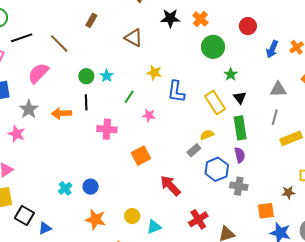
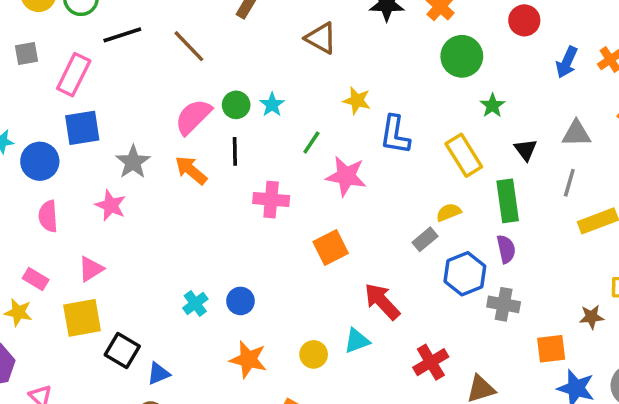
pink semicircle: (38, 73) -> (193, 117), moved
black triangle: (240, 98) -> (526, 150), moved
orange arrow: (61, 113) -> (191, 170), turned 42
pink star: (149, 115) -> (346, 176), size x1.6
cyan triangle: (154, 227) -> (357, 341), moved

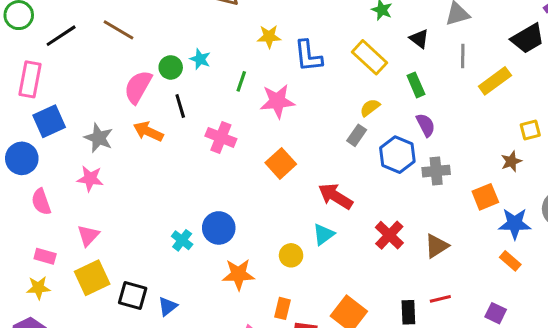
pink cross: (271, 200) -> (221, 137), turned 32
green rectangle: (508, 201) -> (416, 85), size x0.7
blue circle: (240, 301) -> (219, 228), size x1.4

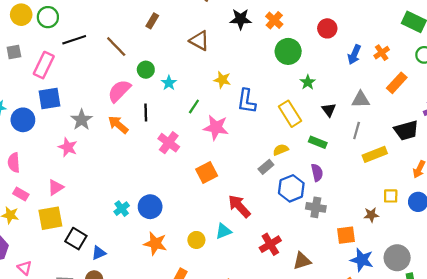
green circle: (171, 67) -> (146, 70), moved
green rectangle: (416, 85) -> (318, 142), turned -60
pink semicircle: (41, 202) -> (14, 163), moved

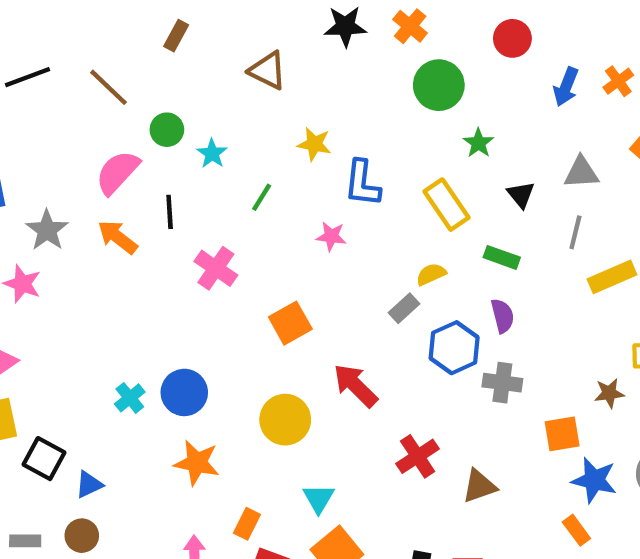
pink star: (216, 128) -> (331, 236), moved, size x0.6
cyan triangle: (224, 231) -> (318, 498), moved, turned -36
yellow circle: (196, 240) -> (285, 420), moved, size x1.5

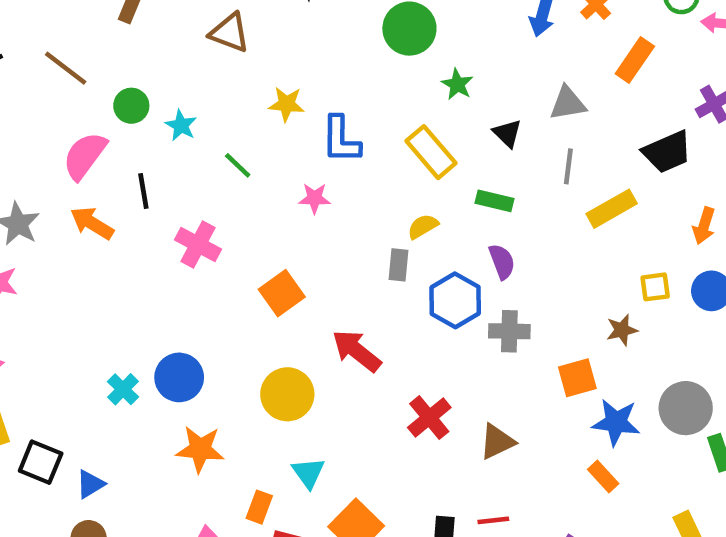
green line: (262, 197) -> (238, 165), turned -72
gray rectangle: (404, 308) -> (398, 265), turned -36
cyan triangle: (318, 498) -> (308, 473), moved

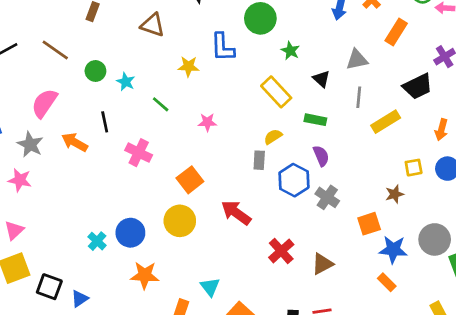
blue L-shape: (341, 140) -> (223, 47), moved
pink semicircle: (85, 156) -> (44, 103), moved
gray cross: (509, 331) -> (327, 197), turned 35
yellow circle: (287, 394) -> (180, 221), moved

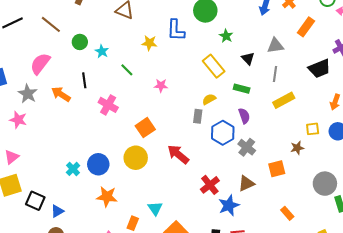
yellow rectangle: (386, 122) -> (284, 100), moved
blue star: (393, 250) -> (229, 205), moved, turned -30
brown triangle: (322, 264) -> (246, 183), moved

